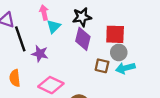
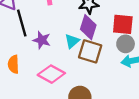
cyan triangle: (54, 26) -> (72, 41), moved
brown square: (102, 66) -> (90, 51), moved, size x1.5

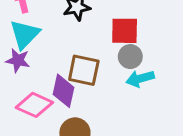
purple diamond: (88, 27) -> (64, 91), moved
cyan triangle: (72, 41) -> (25, 34), moved, size x1.5

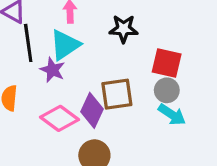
brown square: (84, 70) -> (117, 94), turned -32
cyan arrow: (140, 79) -> (172, 115), turned -144

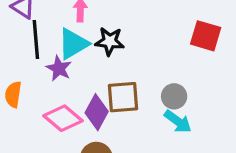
black star: (124, 29) -> (110, 41), moved
red square: (167, 63) -> (206, 36), moved

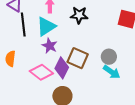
black star: (110, 41) -> (79, 15), moved
purple star: (59, 68) -> (50, 46), moved
brown square: (123, 97) -> (78, 58), turned 30

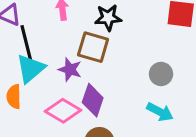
cyan triangle: (46, 26) -> (31, 68), moved
brown square: (78, 58) -> (93, 47), moved
cyan arrow: (112, 72) -> (160, 112), moved

